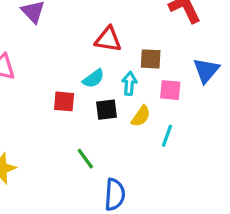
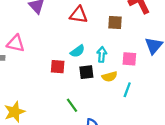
red triangle: (108, 39) -> (79, 15), moved
brown square: (151, 59) -> (115, 22), moved
yellow semicircle: (141, 116) -> (110, 77), turned 40

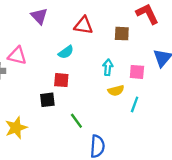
cyan semicircle: (77, 51) -> (66, 52), moved
black square: (86, 72) -> (47, 100), moved

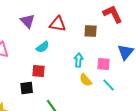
purple triangle: (39, 16) -> (28, 21), moved
yellow semicircle: (116, 91) -> (86, 80), turned 64
cyan line: (135, 104) -> (109, 85), moved, turned -64

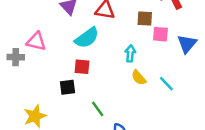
cyan semicircle: (43, 47) -> (87, 38), size x1.5
pink square: (104, 64) -> (160, 34), moved

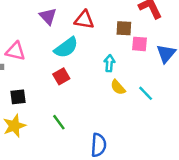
red square: (82, 67) -> (61, 76), turned -35
black square: (68, 87) -> (18, 97), moved
green line: (98, 109) -> (59, 122), moved

